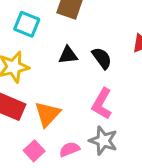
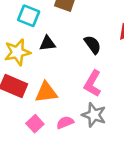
black triangle: (68, 55) -> (47, 43), moved
orange triangle: (47, 114) -> (46, 92), turned 40

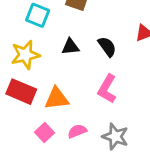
black triangle: (47, 43) -> (70, 47), moved
gray star: (94, 115) -> (115, 137), moved

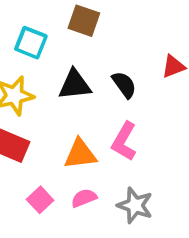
black triangle: (70, 47) -> (75, 85), size x1.4
orange triangle: (57, 98) -> (80, 154), moved

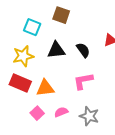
pink L-shape: (124, 141) -> (83, 81), turned 50
orange triangle: (80, 154) -> (45, 88), moved

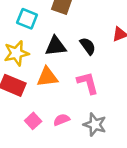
pink L-shape: (83, 81) -> (88, 83), turned 85
orange triangle: (45, 88) -> (47, 77), moved

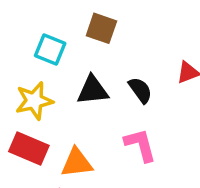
orange triangle: (47, 77) -> (77, 163), moved

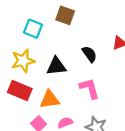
black triangle: (93, 90) -> (56, 66), moved

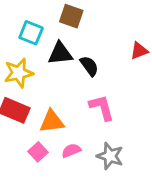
black semicircle: (89, 54) -> (89, 66), moved
black triangle: (56, 66) -> (60, 54), moved

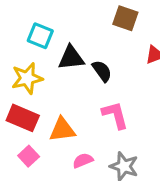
brown square: (71, 16) -> (125, 18), moved
pink square: (38, 152) -> (29, 156), moved

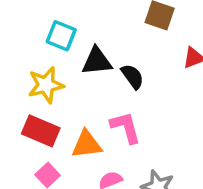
pink L-shape: (115, 115) -> (126, 127), moved

